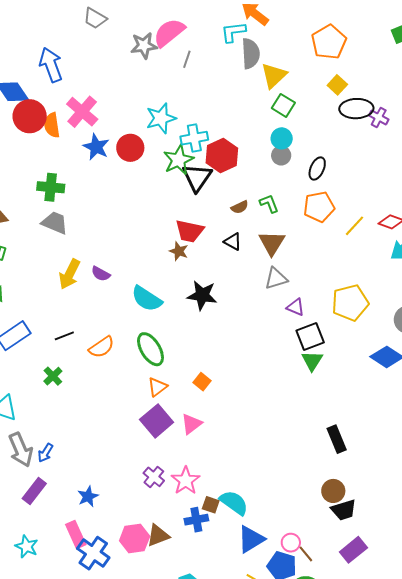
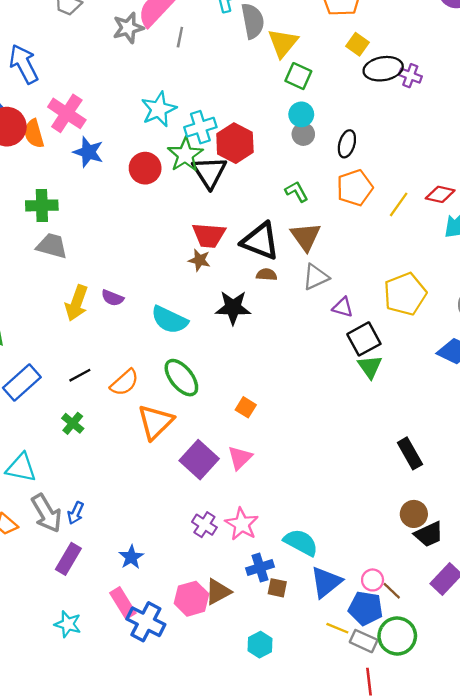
red circle: (130, 148) -> (145, 168), moved
brown semicircle: (240, 207) -> (267, 275), moved, turned -144
black triangle: (233, 242) -> (260, 241), size x1.8
orange triangle: (157, 387) -> (155, 422), moved, size x1.6
brown square: (211, 505) -> (277, 588), moved

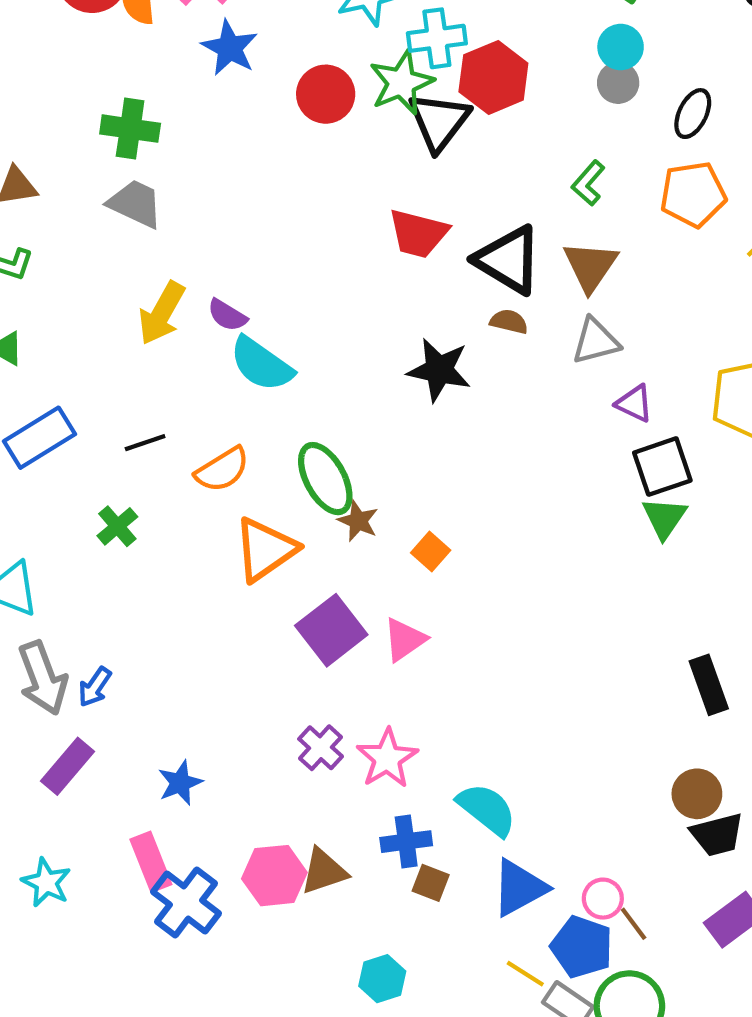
green L-shape: (297, 192) -> (588, 183), turned -120
brown star: (199, 260) -> (358, 521), moved
cyan semicircle: (169, 320) -> (261, 364), moved

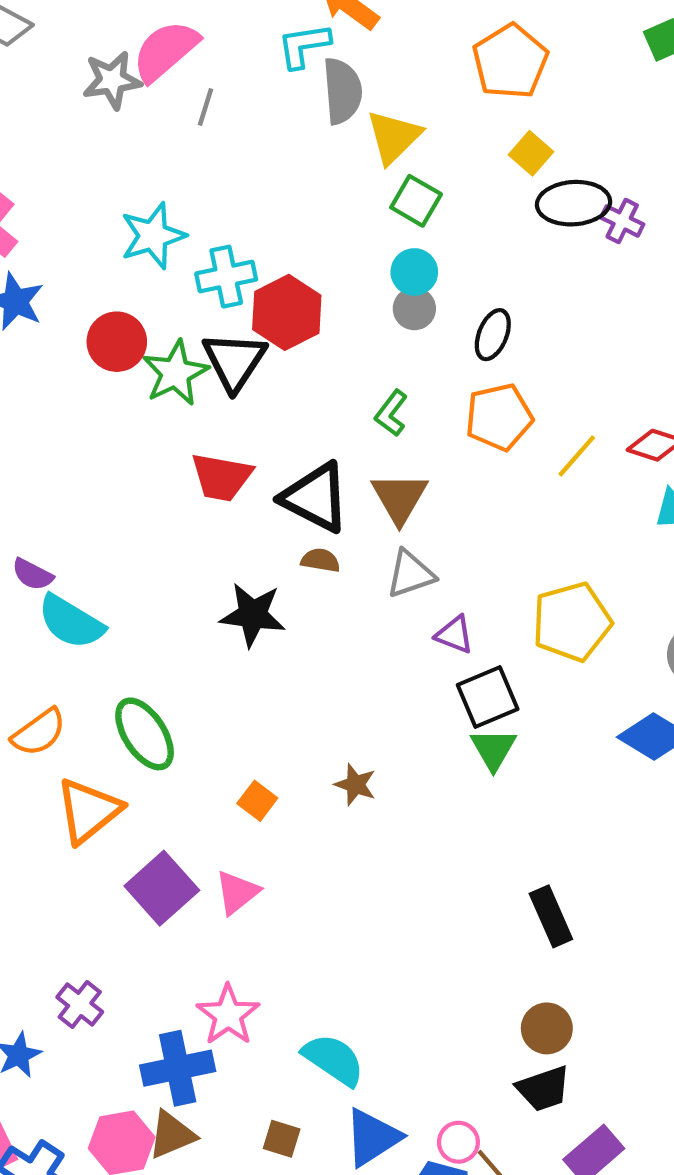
green star: (401, 83) -> (175, 373), moved
brown star: (358, 521) -> (355, 785), moved
purple cross: (321, 748) -> (80, 1004), moved
black trapezoid: (717, 835) -> (543, 1089), moved
blue cross: (406, 842) -> (178, 1068), moved, size x1.4

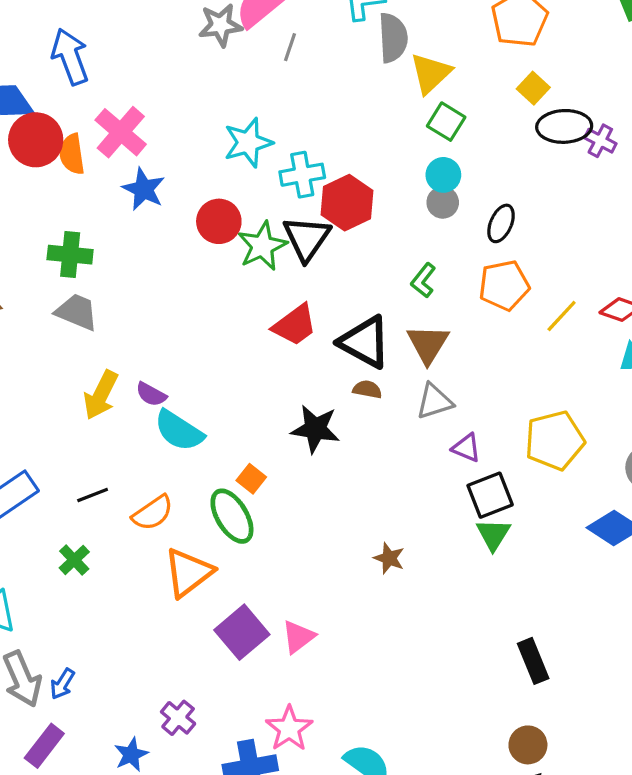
red trapezoid: (221, 477) -> (295, 325), turned -48
orange square: (257, 801) -> (251, 479), moved

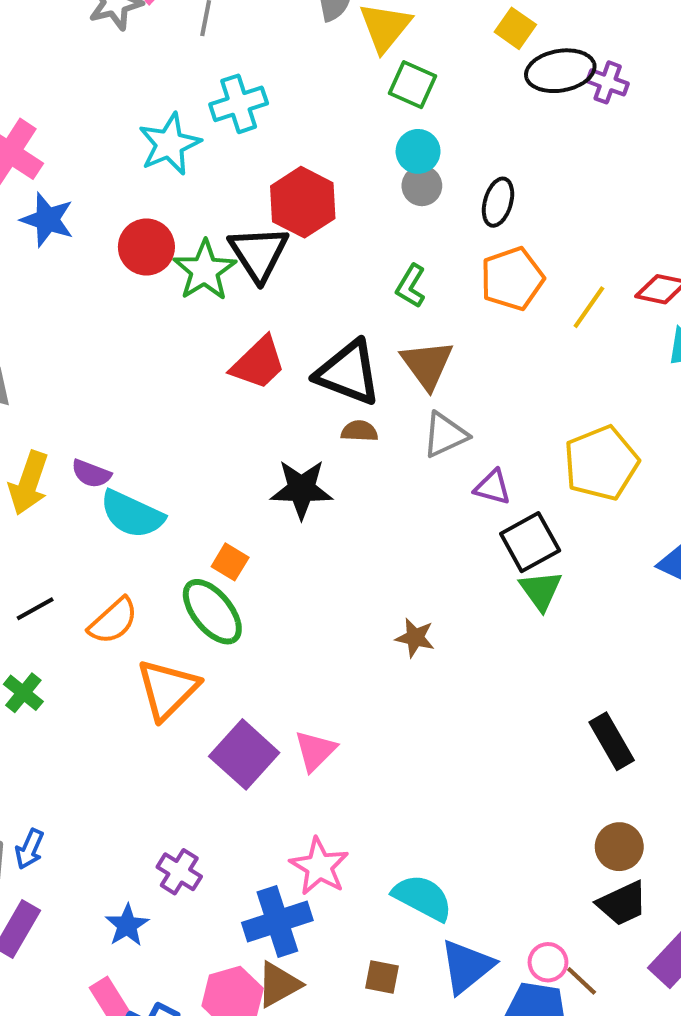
cyan cross: (302, 175) -> (239, 104), moved

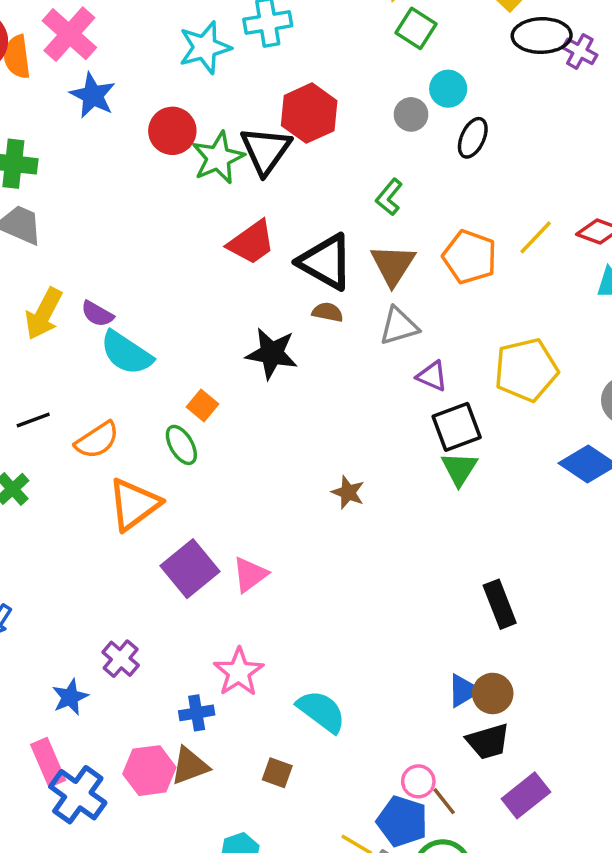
cyan circle: (418, 151) -> (448, 89), moved
orange pentagon: (512, 279) -> (470, 257), moved, turned 30
green ellipse: (212, 612) -> (181, 445), size x0.7
blue cross: (277, 922) -> (197, 713), size x0.6
blue triangle: (467, 966) -> (464, 691), moved, size x0.7

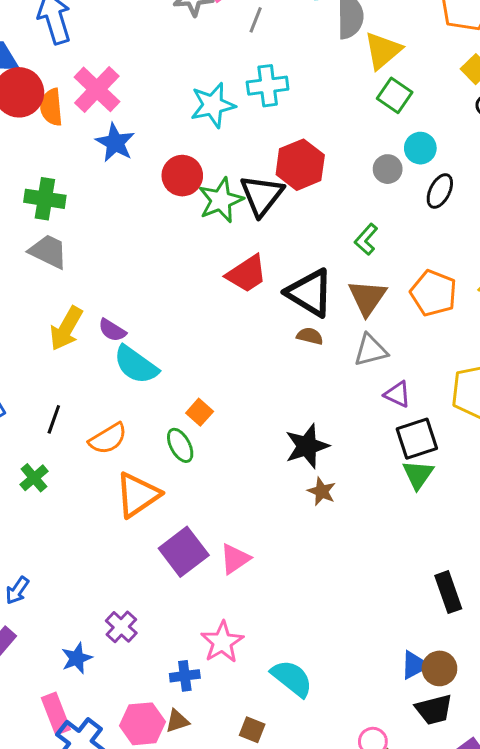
black star: (272, 353) -> (307, 446), moved, turned -30
black line: (33, 420) -> (54, 419), turned -52
brown triangle: (190, 766) -> (177, 721), size x0.7

